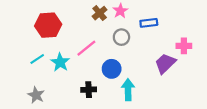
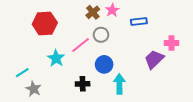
gray circle: (121, 37) -> (101, 35), moved
cyan line: (37, 59) -> (22, 73), moved

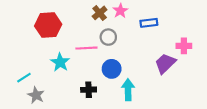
pink line: (81, 45) -> (86, 48), turned 36

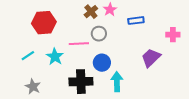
pink cross: (184, 46) -> (173, 35), moved
cyan line: (24, 78) -> (28, 56), moved
black cross: (89, 90) -> (81, 82), size x1.6

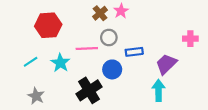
blue rectangle: (136, 21) -> (134, 52), moved
black cross: (81, 82) -> (89, 90), turned -30
cyan arrow: (117, 82) -> (158, 90), moved

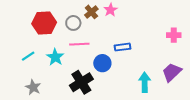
gray circle: (109, 37) -> (73, 23), moved
purple trapezoid: (166, 64) -> (172, 72), moved

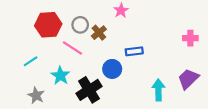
brown cross: (91, 12) -> (99, 33), moved
pink line: (79, 44) -> (72, 48), moved, turned 36
cyan star: (55, 57) -> (60, 76), moved

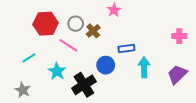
cyan arrow: (158, 90) -> (144, 67), moved
gray star: (36, 95) -> (23, 90), moved

